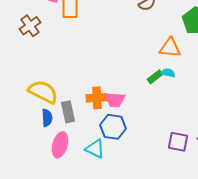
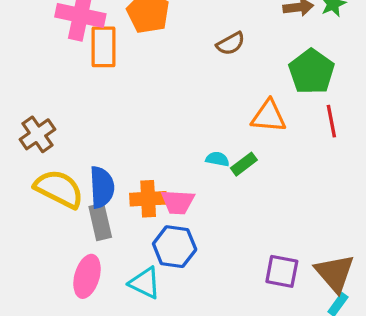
brown cross: (30, 26) -> (37, 134), moved
cyan semicircle: (168, 73) -> (217, 159), moved
blue semicircle: (47, 118) -> (102, 187), moved, size x1.4

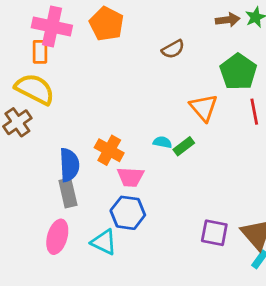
orange rectangle: (104, 47) -> (40, 52), moved, size x0.7
orange triangle: (269, 116) -> (204, 108), turned 44
yellow semicircle: (59, 189) -> (35, 89), moved
orange cross: (148, 199) -> (109, 150), moved, turned 32

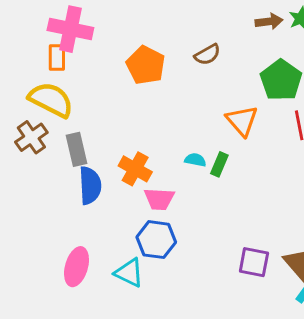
orange pentagon: (107, 24) -> (146, 65), moved
green rectangle: (184, 146) -> (219, 164), turned -30
gray rectangle: (68, 193) -> (77, 149), moved

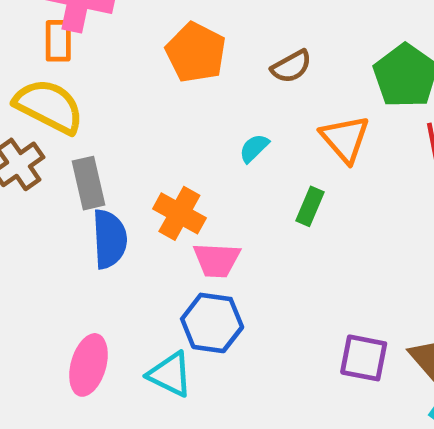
brown semicircle: (207, 55) -> (291, 66), moved
cyan semicircle: (195, 160) -> (254, 148), moved, turned -55

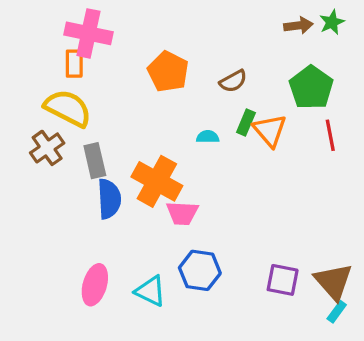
cyan semicircle: (254, 148) -> (208, 137), turned 45
green rectangle: (310, 206) -> (246, 122), moved
orange cross: (179, 213) -> (157, 181), size x1.4
blue hexagon: (212, 323) -> (200, 270), moved

